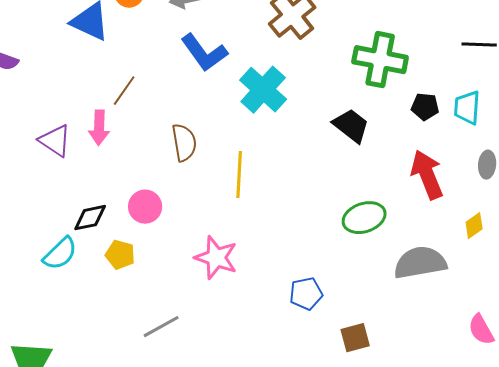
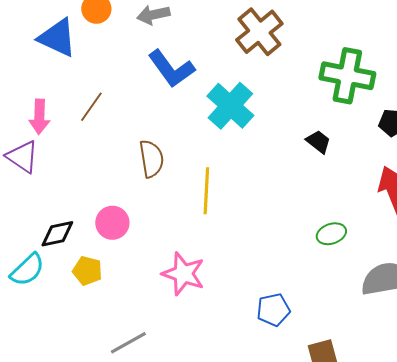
black trapezoid: (351, 126) -> (318, 142), size x0.7
pink arrow: (99, 128) -> (39, 117), moved
green ellipse: (364, 218) -> (331, 234), size x0.7

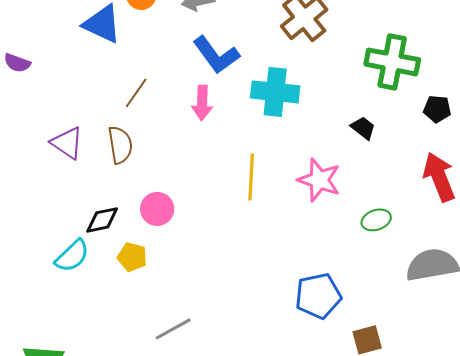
cyan cross: (230, 106) -> (275, 92), turned -36
pink arrow: (39, 117) -> (202, 103), moved
brown semicircle: (151, 159) -> (120, 145), moved
pink star: (183, 274) -> (319, 180), moved
blue pentagon: (273, 310) -> (318, 296), size x1.4

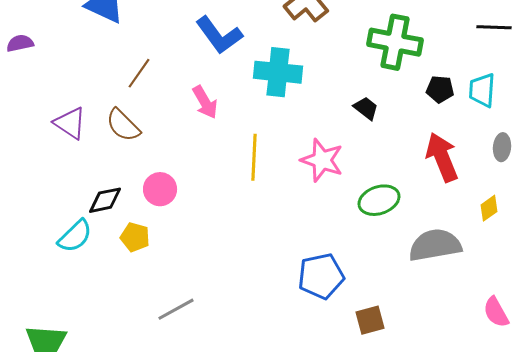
purple semicircle: (17, 63) -> (20, 43), turned 148
pink arrow: (202, 103) -> (205, 102), moved, turned -32
brown semicircle: (120, 145) -> (123, 125), turned 144
green ellipse: (376, 220) -> (379, 200), size x1.4

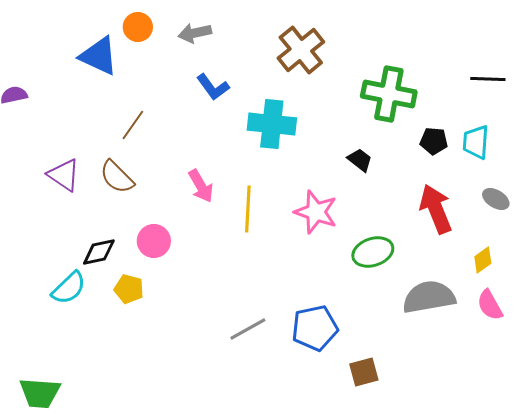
blue L-shape: (219, 35) -> (213, 87), size x0.7
pink arrow: (205, 102) -> (201, 186), moved
gray ellipse: (502, 147) -> (496, 199), turned -64
gray line: (176, 309) -> (248, 329), moved
pink semicircle: (496, 312) -> (490, 305), moved

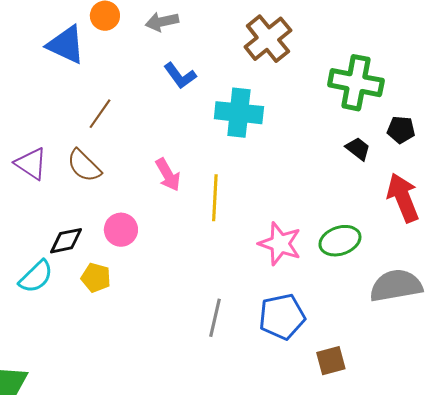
black trapezoid: (360, 160) -> (358, 149), moved
pink star: (316, 212) -> (280, 244), moved
gray line: (248, 329) -> (215, 318), turned -48

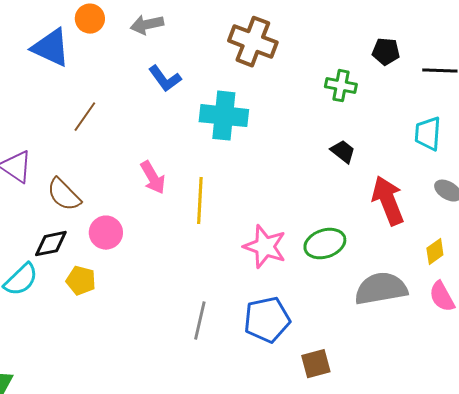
brown cross: (268, 39) -> (253, 42), turned -30
green cross: (356, 83) -> (341, 86), size x0.6
black pentagon: (401, 130) -> (386, 52), moved
brown semicircle: (84, 166) -> (64, 195), moved

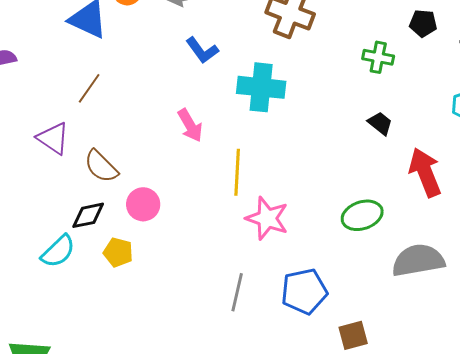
brown line: (85, 117) -> (89, 88), moved
pink arrow: (153, 178) -> (190, 125), moved
pink star: (265, 247) -> (267, 218), moved

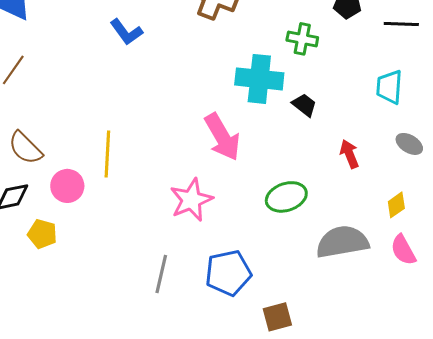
cyan cross: (261, 87) -> (259, 79), moved
pink arrow: (190, 125) -> (222, 137), moved, size x1.4
yellow line: (237, 172) -> (107, 154), moved
red arrow: (425, 172) -> (349, 154), size x0.6
pink star: (267, 218) -> (191, 200), turned 30

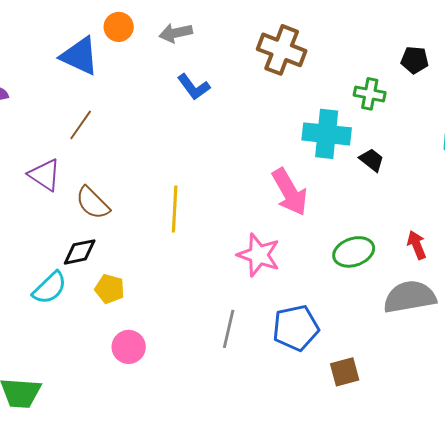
red arrow: (349, 154) -> (417, 245), moved
pink circle: (67, 186) -> (129, 347), moved
pink star: (191, 200) -> (259, 255), turned -30

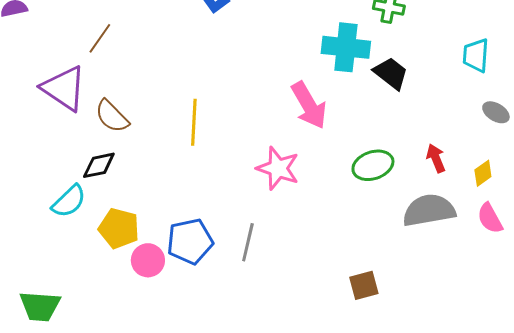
black trapezoid: (372, 160) -> (391, 73), size x1.4
purple triangle: (45, 175) -> (64, 88), size x1.4
yellow pentagon: (110, 289) -> (119, 228), moved, size x1.4
blue pentagon: (296, 328) -> (190, 241), moved

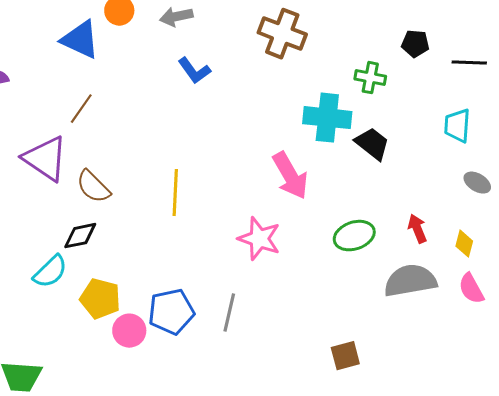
yellow diamond: (483, 173) -> (464, 244), turned -40

